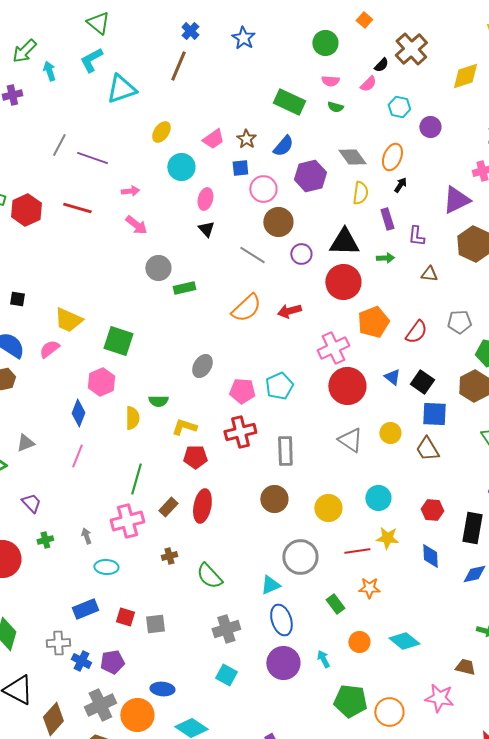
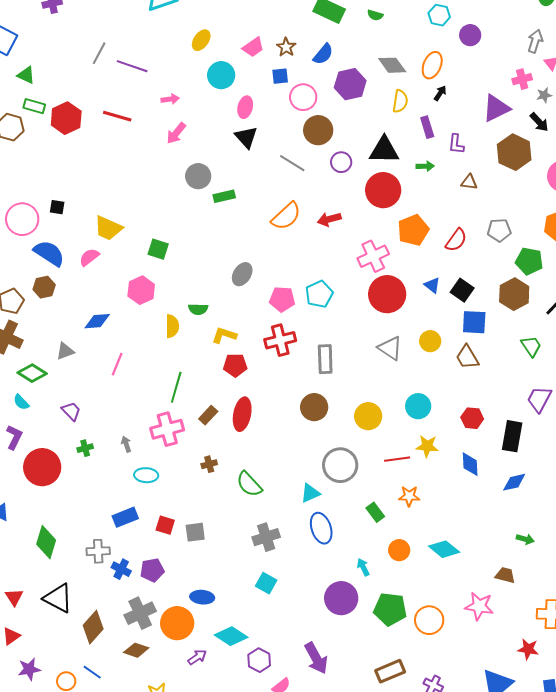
pink arrow: (136, 225) -> (176, 133), turned 90
black triangle: (206, 229) -> (246, 137), size x1.4
green square: (118, 341) -> (158, 249), size x0.7
blue diamond: (78, 413) -> (97, 321), moved, turned 64
purple circle: (283, 663) -> (341, 598), moved

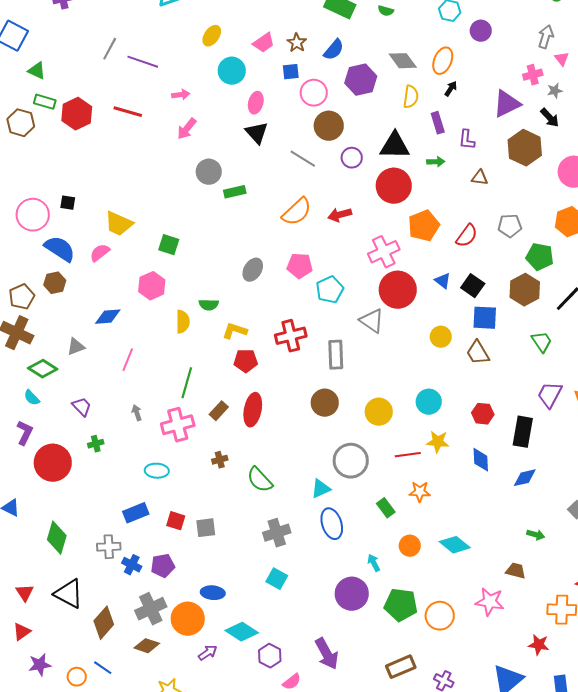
pink pentagon: (282, 299) -> (300, 266), moved
gray triangle: (390, 348) -> (372, 321), moved
gray arrow: (126, 444) -> (137, 413), moved

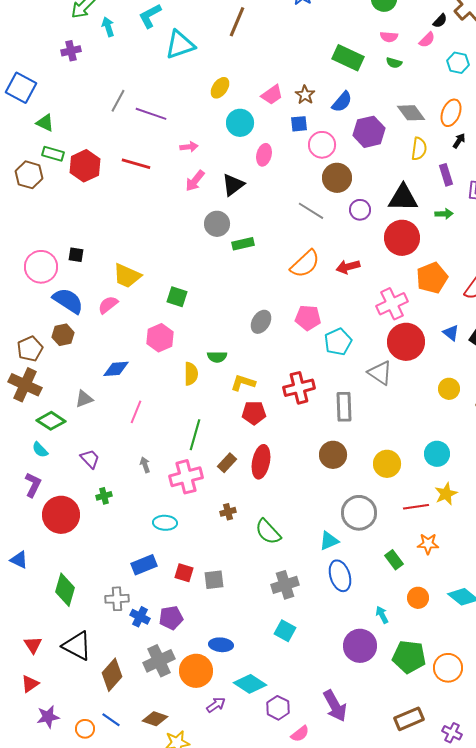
black triangle: (257, 133) -> (233, 185), moved, turned 35
yellow star: (438, 442) -> (446, 494), turned -30
brown diamond: (147, 646) -> (155, 719), moved

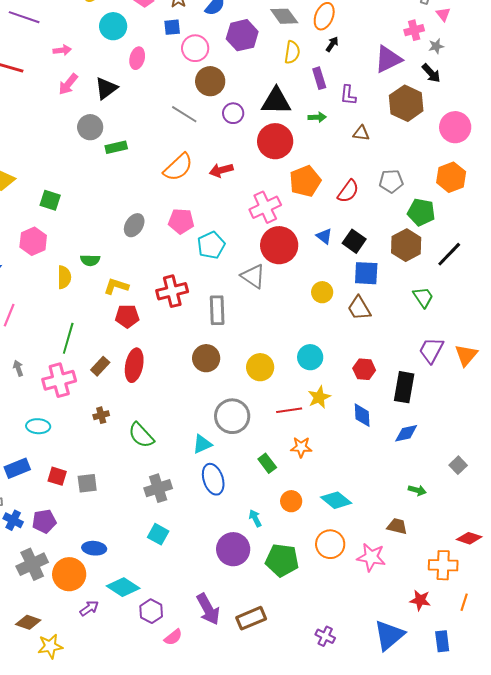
orange circle: (448, 668) -> (330, 544), moved
brown rectangle: (409, 719) -> (251, 618), moved

